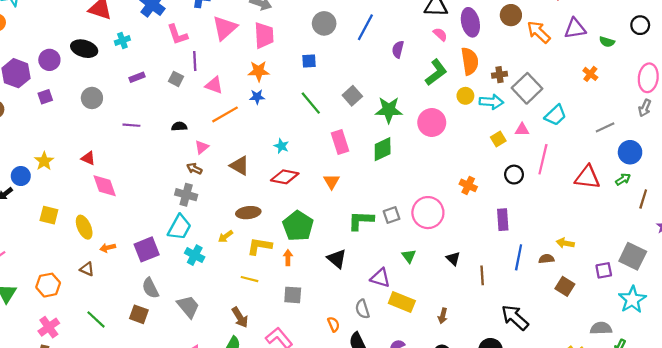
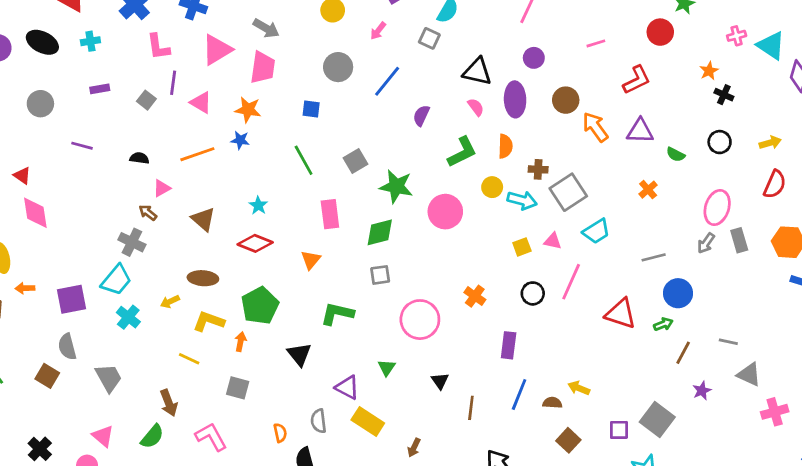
orange semicircle: (470, 61) -> (505, 146), size x0.7
pink triangle: (214, 85) -> (201, 103), moved
gray square: (392, 215) -> (380, 275), moved

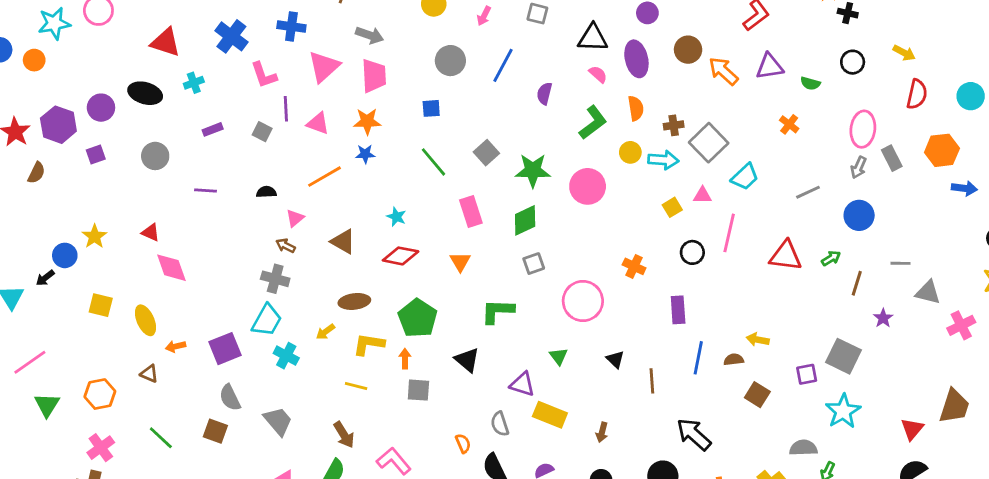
yellow arrow: (770, 143) -> (904, 53), turned 55
blue circle: (678, 293) -> (859, 215), moved
gray square: (238, 388) -> (418, 390), moved

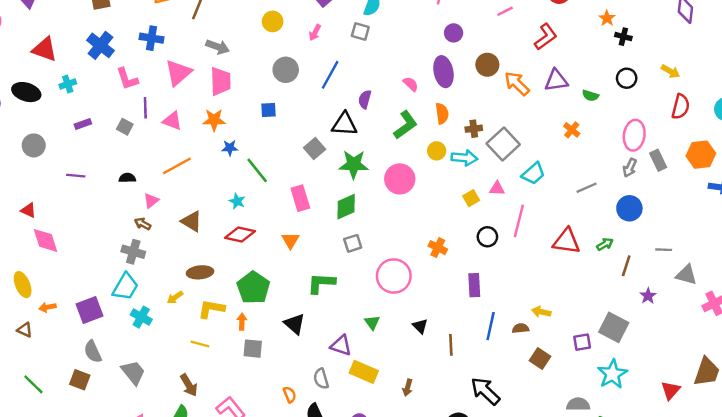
black triangle: (593, 38) -> (345, 124), moved
blue star: (365, 154) -> (230, 148), moved
green line: (433, 162) -> (257, 170), moved

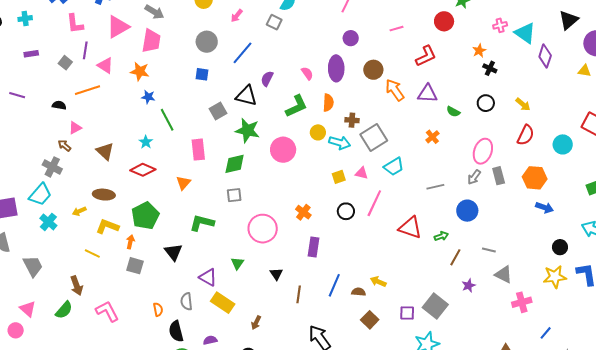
blue square: (269, 110) -> (202, 74), moved
orange line: (177, 166) -> (88, 90), moved
purple rectangle: (474, 285) -> (313, 247), moved

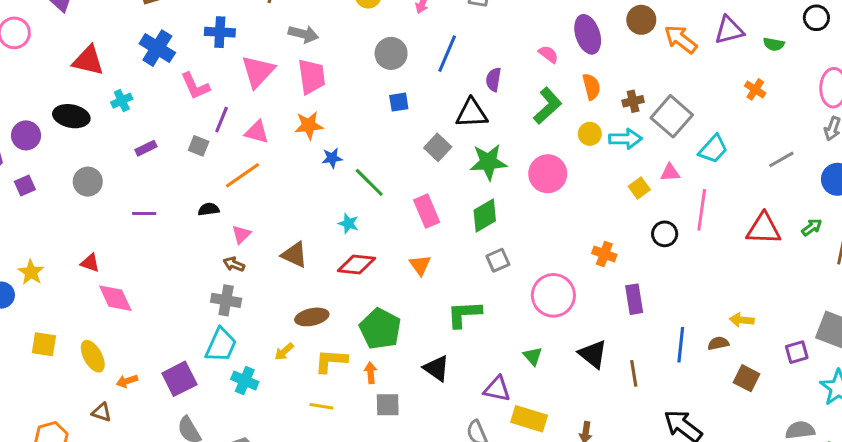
purple line: (85, 50) -> (222, 120), turned 30
black triangle: (276, 274) -> (593, 354), size x1.5

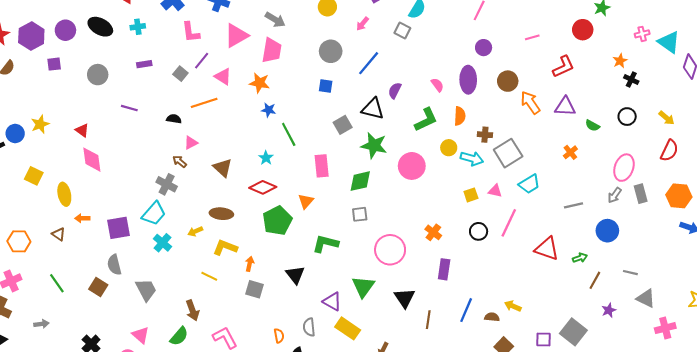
green pentagon: (380, 329) -> (277, 221), moved
green triangle: (533, 356) -> (363, 287), size x1.6

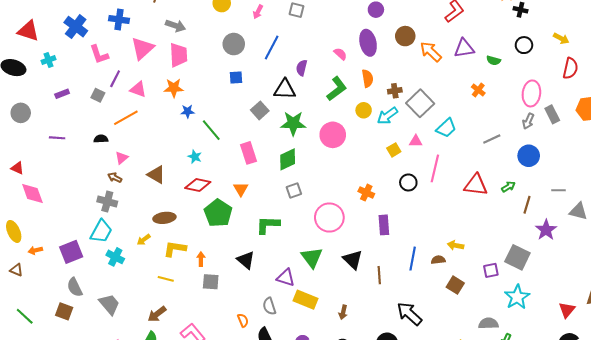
cyan arrow: (472, 159) -> (387, 116), turned 140
brown arrow: (192, 310) -> (157, 314), turned 84
purple star: (609, 310) -> (546, 230), size x1.5

